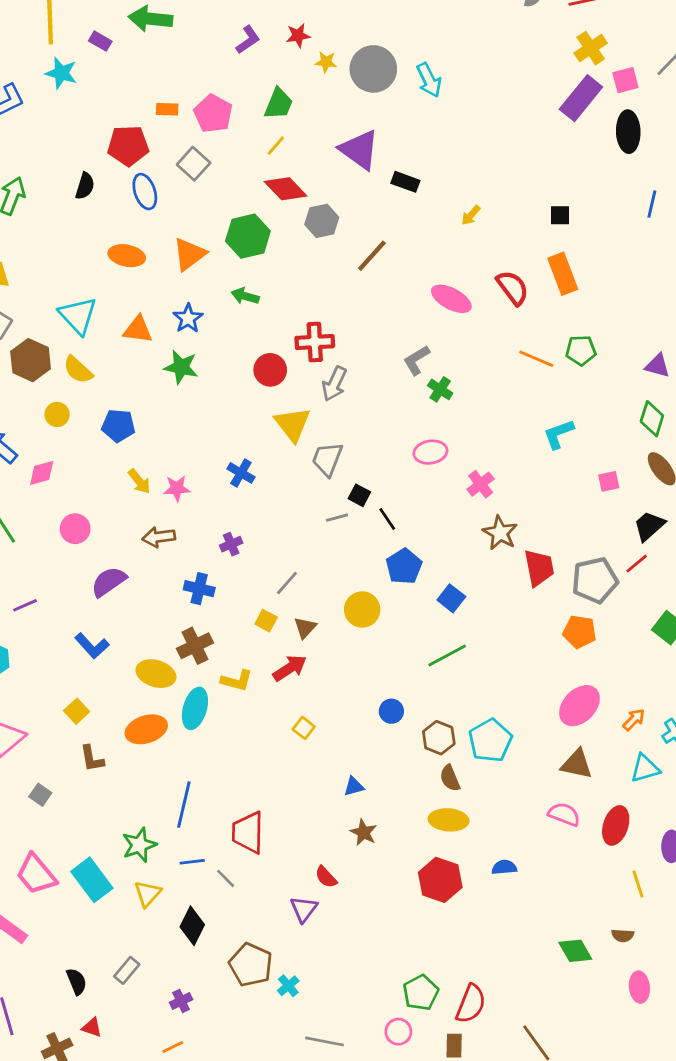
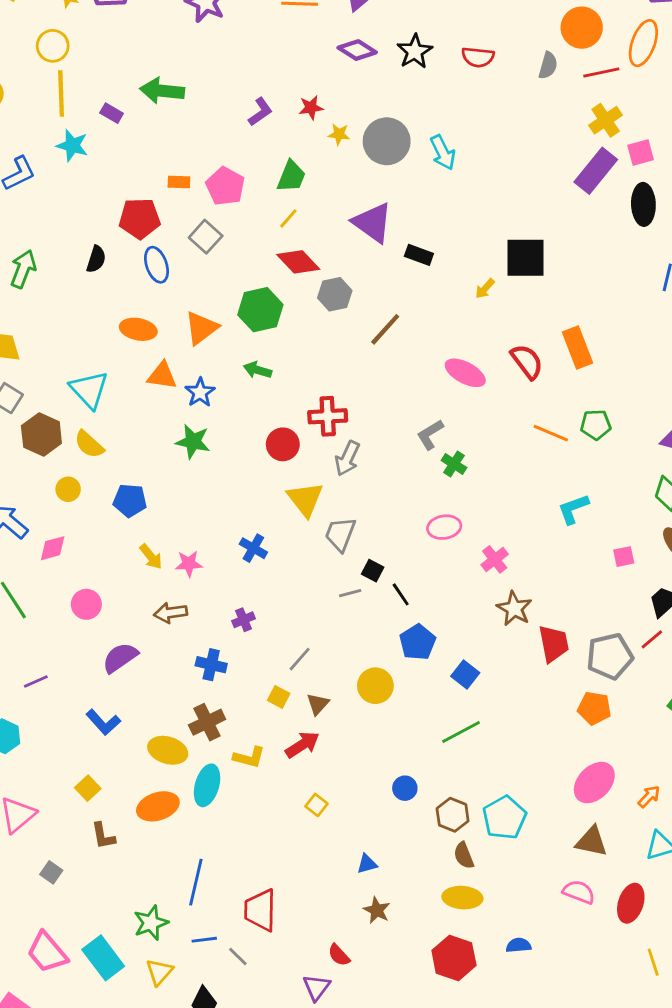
black square: (560, 215) -> (526, 258), moved, size x2.0
orange triangle: (138, 329) -> (162, 376), moved

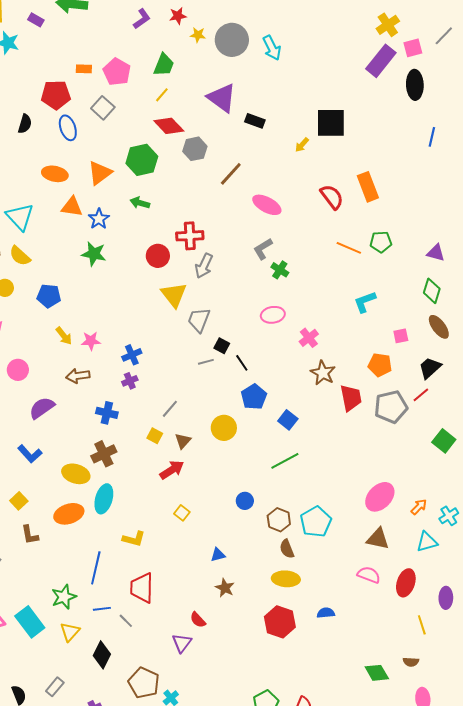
pink ellipse: (465, 373) -> (267, 205), moved
blue cross: (253, 548) -> (132, 355), moved, turned 36
orange pentagon: (594, 708) -> (380, 365), moved
yellow L-shape: (249, 757) -> (134, 539), moved

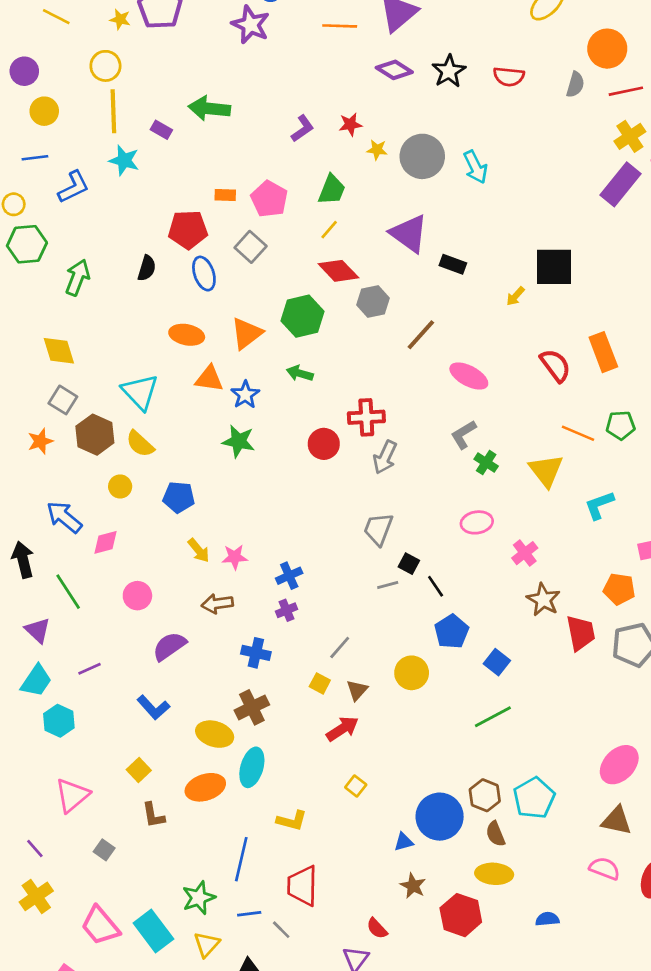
yellow triangle: (174, 295) -> (546, 471), moved
blue circle: (245, 501) -> (440, 817), moved, size x2.0
red hexagon: (280, 622) -> (461, 915), moved

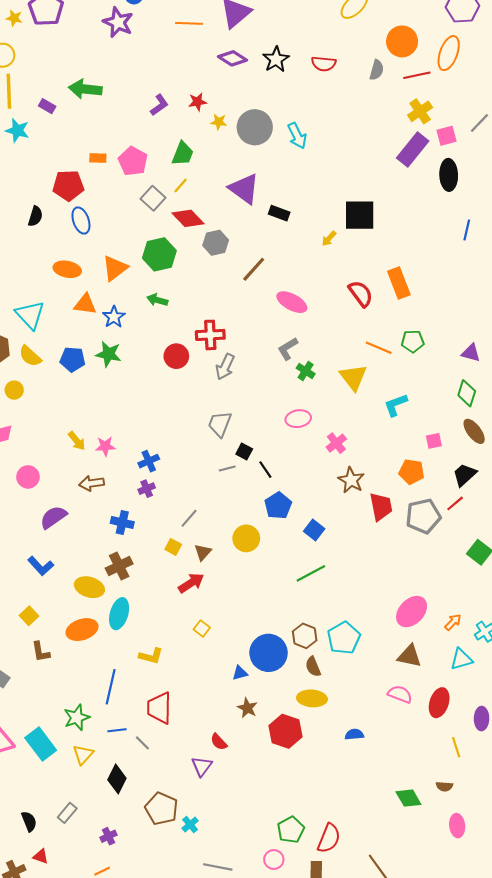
gray square: (251, 247) -> (153, 198), moved
blue pentagon: (179, 497) -> (72, 359), moved

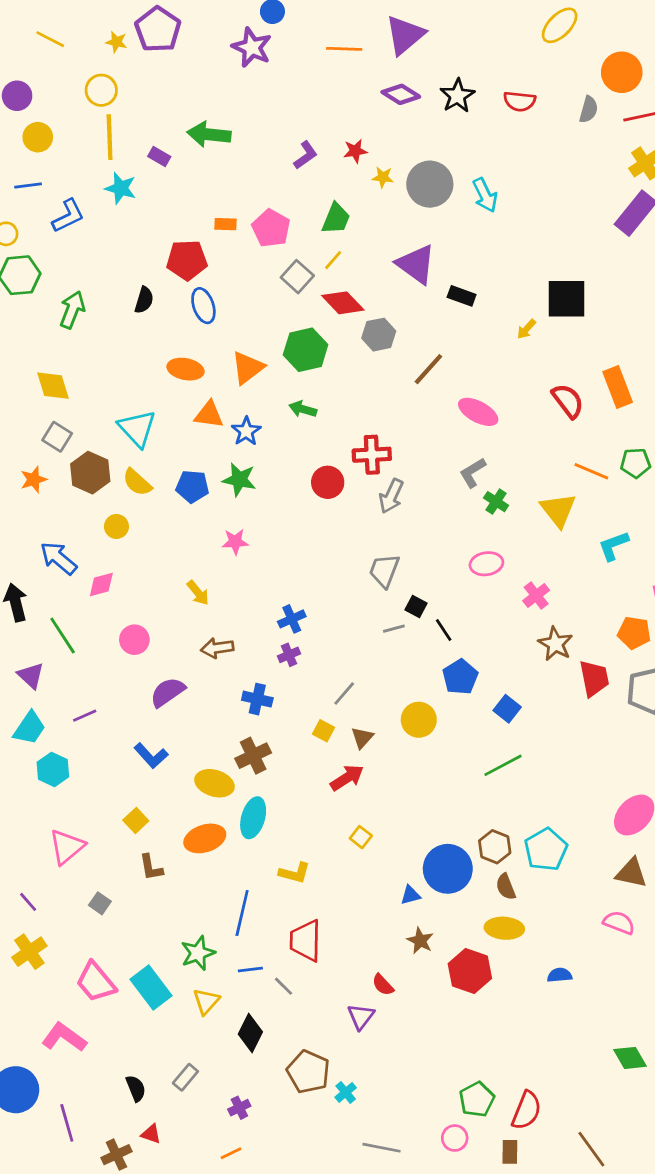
pink star: (105, 446) -> (235, 542), moved

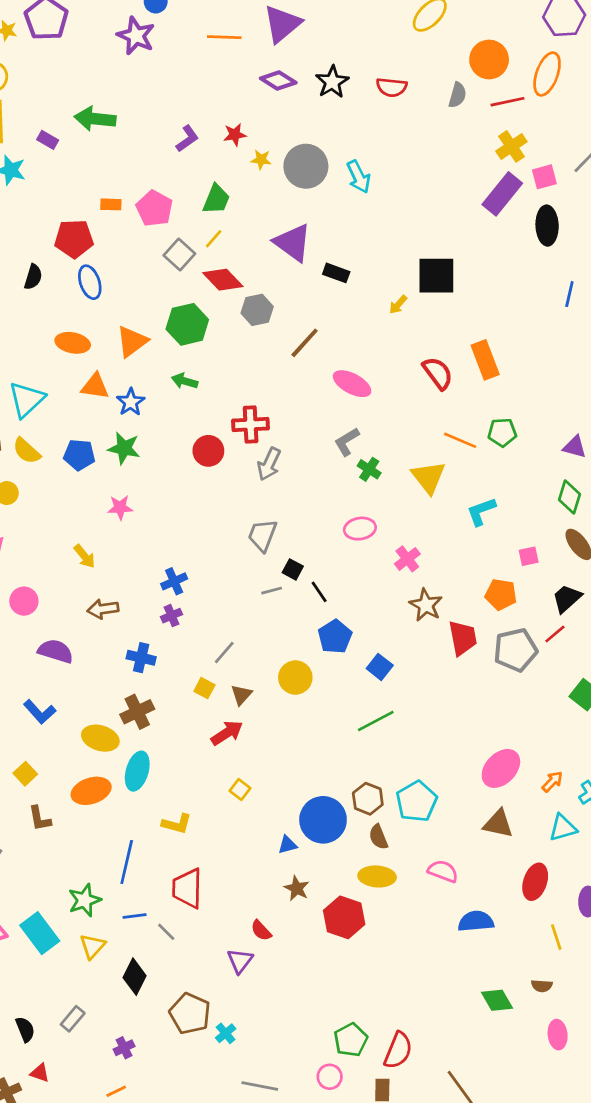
cyan triangle: (137, 428) -> (27, 399), turned 30
purple semicircle: (168, 692) -> (56, 651), turned 52
pink semicircle: (619, 923) -> (443, 871), moved
blue semicircle: (560, 975) -> (476, 921), moved, size x1.5

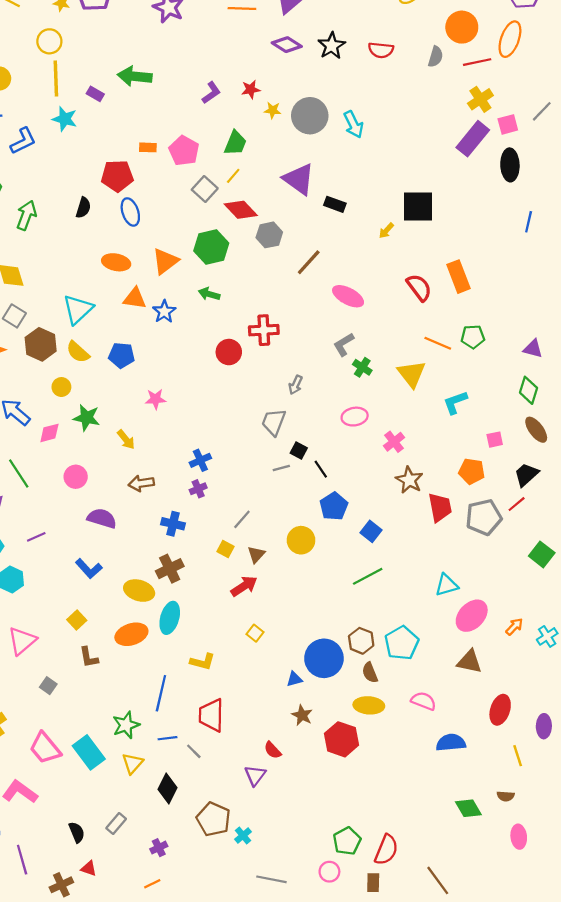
green star: (124, 448) -> (87, 418), moved
gray arrow: (269, 464) -> (296, 385), moved, size x0.7
cyan triangle: (563, 828) -> (447, 585), moved

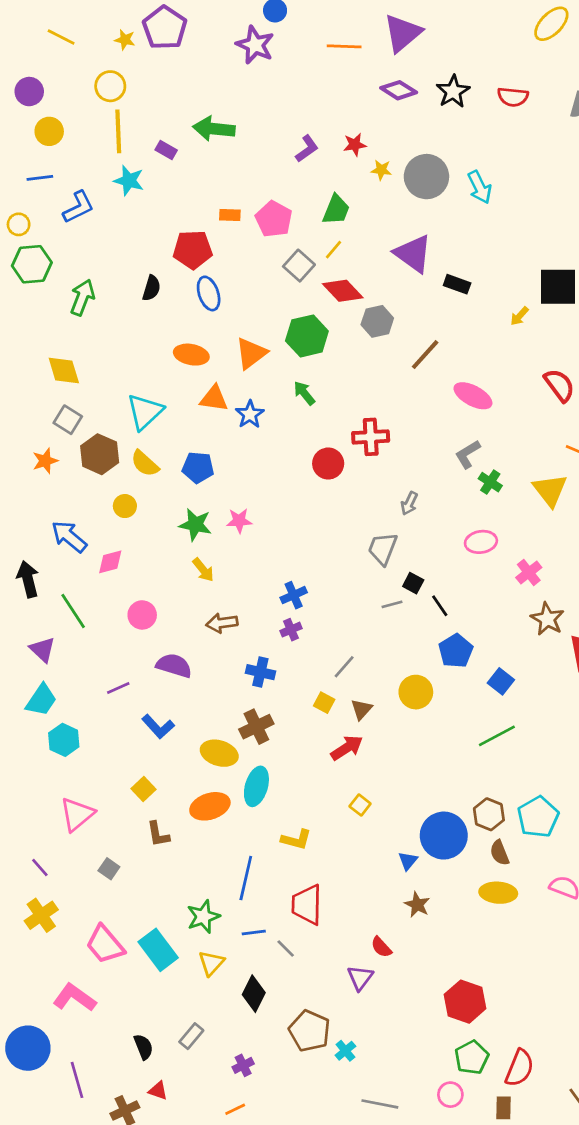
green arrow: (209, 294) -> (304, 393), turned 35
green star: (87, 418) -> (195, 525), moved
purple line: (36, 537) -> (118, 688), moved
blue triangle: (294, 679) -> (408, 861), turned -35
red hexagon: (341, 739) -> (465, 1002), moved

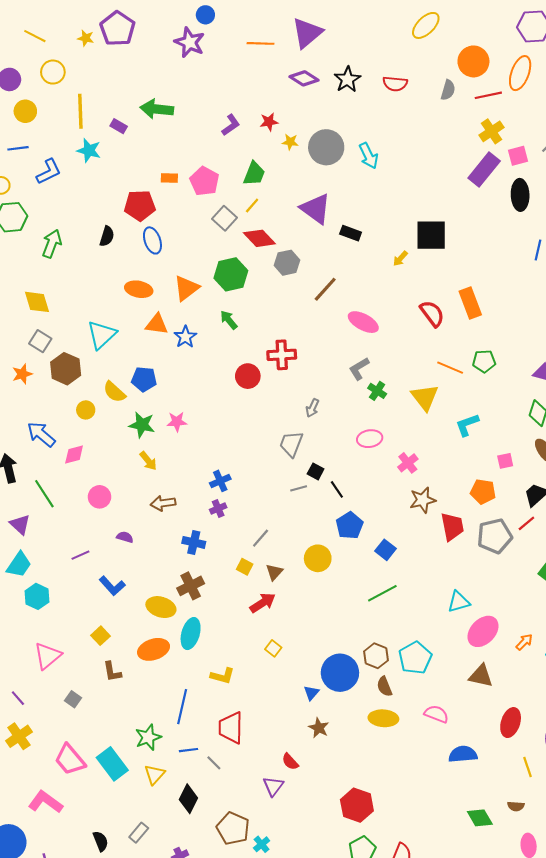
yellow circle: (110, 86) -> (53, 72), moved
yellow semicircle: (145, 464) -> (114, 392), moved
brown star: (547, 619) -> (423, 500), turned 30
purple semicircle: (174, 665) -> (125, 537), size x0.6

